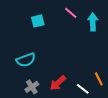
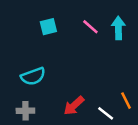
pink line: (71, 13) -> (90, 27), moved
gray cross: (32, 87) -> (25, 111), moved, turned 32

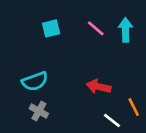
red arrow: (74, 106) -> (98, 87), moved, turned 55
gray cross: (25, 111) -> (39, 111), moved, turned 30

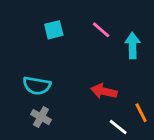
cyan arrow: (126, 30) -> (132, 46), moved
cyan semicircle: (35, 81) -> (37, 86), turned 30

